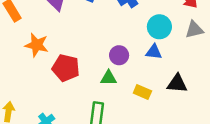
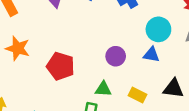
orange star: (37, 45) -> (18, 48), moved
green triangle: (108, 78) -> (103, 89), moved

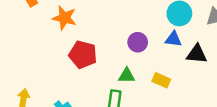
orange star: (18, 48) -> (64, 18), moved
black triangle: (173, 88) -> (197, 54), moved

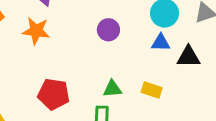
purple circle: (138, 42) -> (108, 30), moved
red pentagon: (83, 55) -> (54, 94), moved

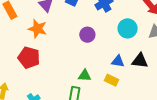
blue triangle: (161, 43) -> (118, 61), moved
red pentagon: (54, 94) -> (29, 58), moved

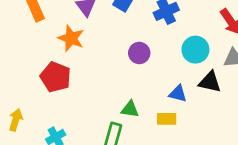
black triangle: (140, 61) -> (210, 82), moved
yellow rectangle: (112, 80) -> (167, 119), turned -32

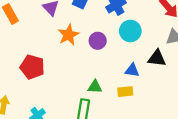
orange star: (71, 38) -> (69, 35), moved, turned 30
cyan circle: (195, 50) -> (130, 31), moved

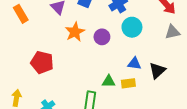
black triangle: (157, 58) -> (157, 71), moved, turned -48
green triangle: (95, 87) -> (109, 81), moved

